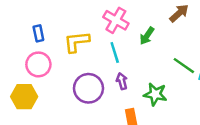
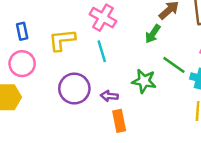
green arrow: (147, 36) -> (153, 34), moved
purple arrow: (122, 81) -> (109, 96), moved, turned -70
green star: (155, 94) -> (144, 81), moved

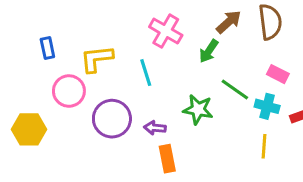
pink cross: (103, 18) -> (166, 31), moved
pink circle: (22, 64) -> (69, 91), moved

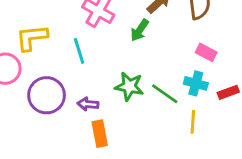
green line: (235, 89) -> (165, 94), moved

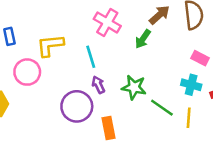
green line: (165, 94) -> (162, 108), moved
purple circle: (47, 95) -> (77, 106), moved
purple arrow: (88, 104) -> (98, 85), moved, turned 60

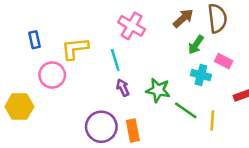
green arrow: (143, 39) -> (196, 45), moved
cyan cross: (191, 85) -> (201, 75), moved
purple circle: (77, 106) -> (101, 127), moved

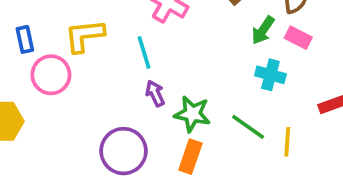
blue rectangle: (35, 40) -> (25, 39), moved
pink rectangle: (224, 61) -> (298, 38), moved
green star: (158, 90) -> (192, 114), moved
orange rectangle: (133, 130) -> (190, 157), moved, turned 30

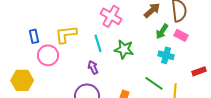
purple arrow: (155, 93) -> (93, 67), moved
green star: (192, 114) -> (124, 49), moved

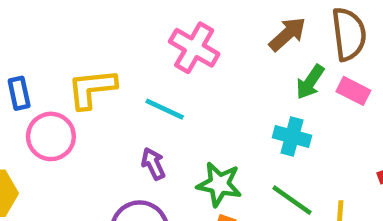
cyan line: (98, 43) -> (165, 109), turned -48
green star: (124, 49) -> (219, 184), moved
cyan cross: (166, 55) -> (292, 136), moved

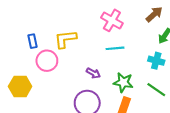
cyan line: (165, 109) -> (115, 48), moved, turned -30
purple arrow: (153, 164) -> (93, 73), turned 144

